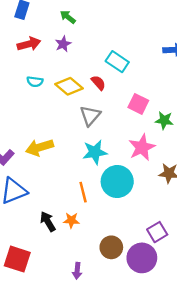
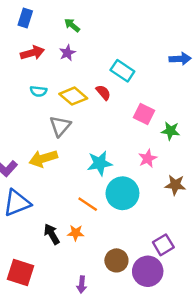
gray triangle: (90, 116) -> (60, 126), moved
pink star: (142, 147) -> (148, 158), size x0.7
orange line: (83, 192) -> (88, 204), turned -42

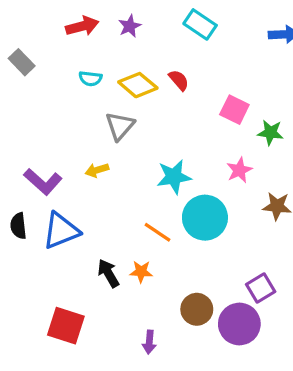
cyan rectangle: (122, 71) -> (200, 24), moved
yellow arrow: (43, 158) -> (97, 170), size x0.6

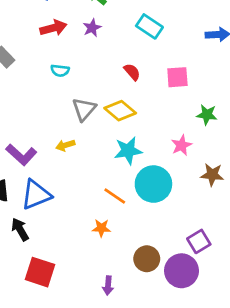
yellow diamond: (138, 85) -> (120, 111), moved
pink square: (234, 110) -> (177, 77), moved, turned -30
black arrow: (108, 273) -> (20, 229), moved

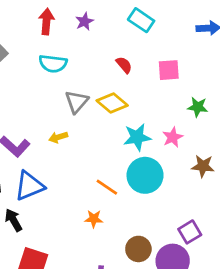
red arrow: (53, 28) -> (46, 21), turned -70
cyan semicircle: (60, 71) -> (53, 64), size x1.5
cyan star: (128, 151) -> (137, 137), moved

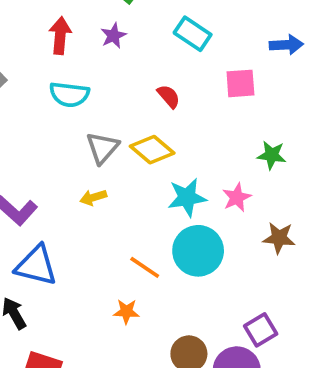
pink square: (169, 70) -> (240, 83), moved
yellow arrow: (58, 137) -> (93, 197), moved
blue triangle: (29, 186) -> (36, 266), turned 36

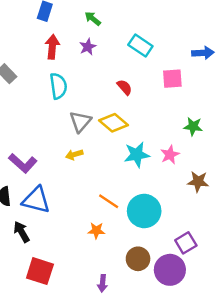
cyan semicircle: (69, 94) -> (58, 86), turned -105
cyan circle: (198, 251) -> (144, 211), moved

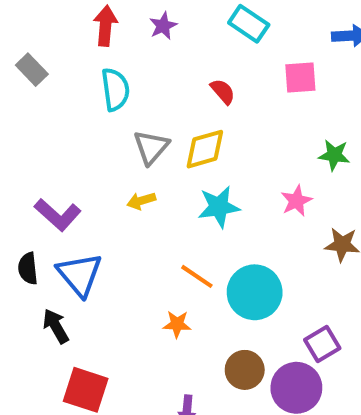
yellow diamond: (113, 123) -> (205, 149), turned -56
cyan star: (137, 155) -> (219, 207), moved
blue triangle: (36, 200) -> (80, 274), turned 36

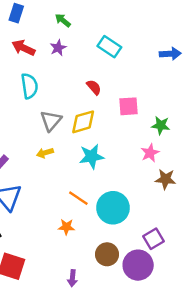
red arrow: (105, 26) -> (23, 48), turned -70
pink square: (300, 77) -> (128, 106), moved
pink star: (296, 201) -> (150, 153), moved

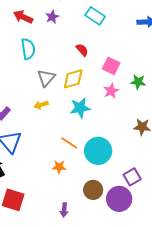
pink square: (128, 106) -> (111, 66), turned 30
pink star: (150, 153) -> (111, 91), moved

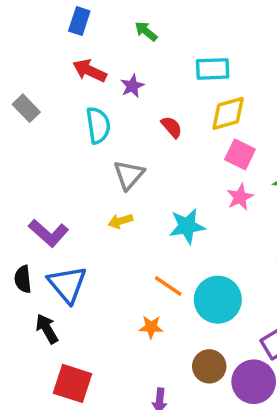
cyan rectangle: (95, 16) -> (213, 69), turned -36
purple star: (52, 17) -> (132, 86), moved
red semicircle: (82, 50) -> (172, 127), moved
yellow diamond: (73, 79) -> (228, 113), moved

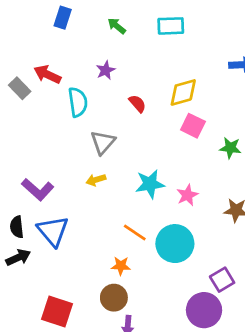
cyan rectangle: (213, 69) -> (171, 26), moved
red arrow: (90, 71) -> (47, 74), moved
pink star: (240, 197) -> (187, 195), moved
black arrow: (47, 329) -> (18, 257), moved, turned 95
brown circle: (209, 366) -> (114, 298), moved

